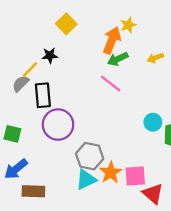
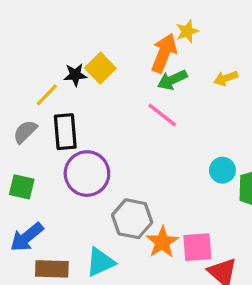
yellow square: (66, 24) -> (100, 68), moved
gray semicircle: (21, 84) -> (25, 132), moved
cyan triangle: (86, 180) -> (100, 262), moved

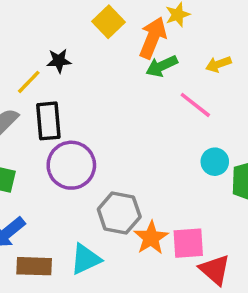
yellow square: (100, 68) -> (109, 22), moved
pink line: (162, 115) -> (195, 105), moved

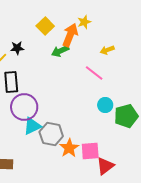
green arrow: (162, 66) -> (60, 51), moved
cyan triangle: (85, 259) -> (32, 126), moved
red triangle: (215, 270) -> (105, 166), turned 42

